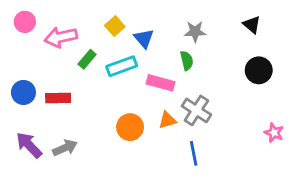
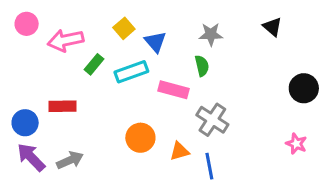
black circle: (259, 70) -> (304, 88), moved
blue circle: (23, 92) -> (25, 123), moved
orange triangle: (167, 120) -> (179, 151), moved

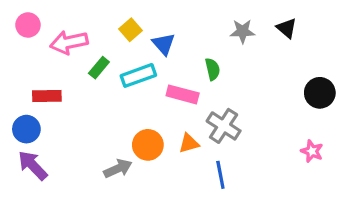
gray star: (211, 34) -> (243, 31), moved
red rectangle: (63, 106) -> (47, 96), moved
orange triangle: (179, 151) -> (189, 143), moved
gray arrow: (70, 160) -> (118, 169), moved

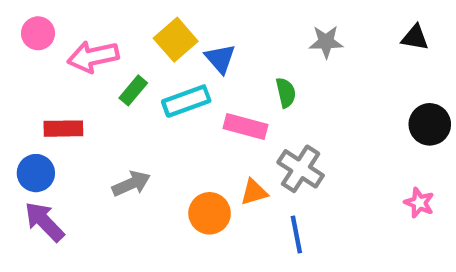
black triangle: (287, 28) -> (415, 38), moved, turned -30
yellow square: (131, 30) -> (176, 40), size x1.4
orange circle: (148, 145) -> (210, 213), moved
gray arrow: (118, 169) -> (131, 184), moved

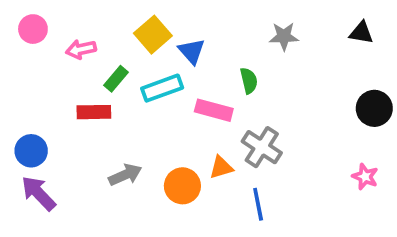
pink arrow: (93, 57) -> (81, 49), size x0.7
red rectangle: (63, 129) -> (94, 112), moved
gray arrow: (131, 184) -> (125, 175), moved

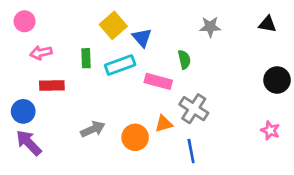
pink arrow: (81, 49) -> (41, 53), moved
green rectangle: (116, 79) -> (86, 58), turned -42
red rectangle: (94, 112) -> (52, 85), moved

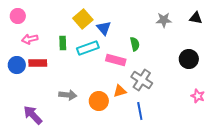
gray star: (210, 27) -> (164, 20), moved
black circle: (277, 80) -> (189, 59), moved
blue circle: (23, 111) -> (17, 65), moved
gray arrow: (93, 129) -> (68, 95), turned 30
purple arrow: (29, 143) -> (33, 115), moved

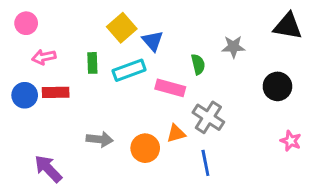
black triangle: (196, 18) -> (288, 26), size x1.5
gray star: (164, 20) -> (233, 47), moved

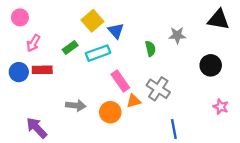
pink arrow: (44, 57) -> (33, 43), turned -48
green rectangle: (92, 63) -> (70, 48), turned 56
pink rectangle: (170, 88) -> (120, 81), moved, turned 40
blue line: (205, 163) -> (174, 129), moved

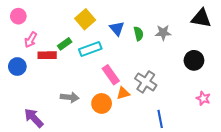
blue triangle: (116, 31) -> (117, 29), moved
green semicircle: (150, 49) -> (139, 34), moved
red rectangle: (42, 70) -> (47, 55), moved

